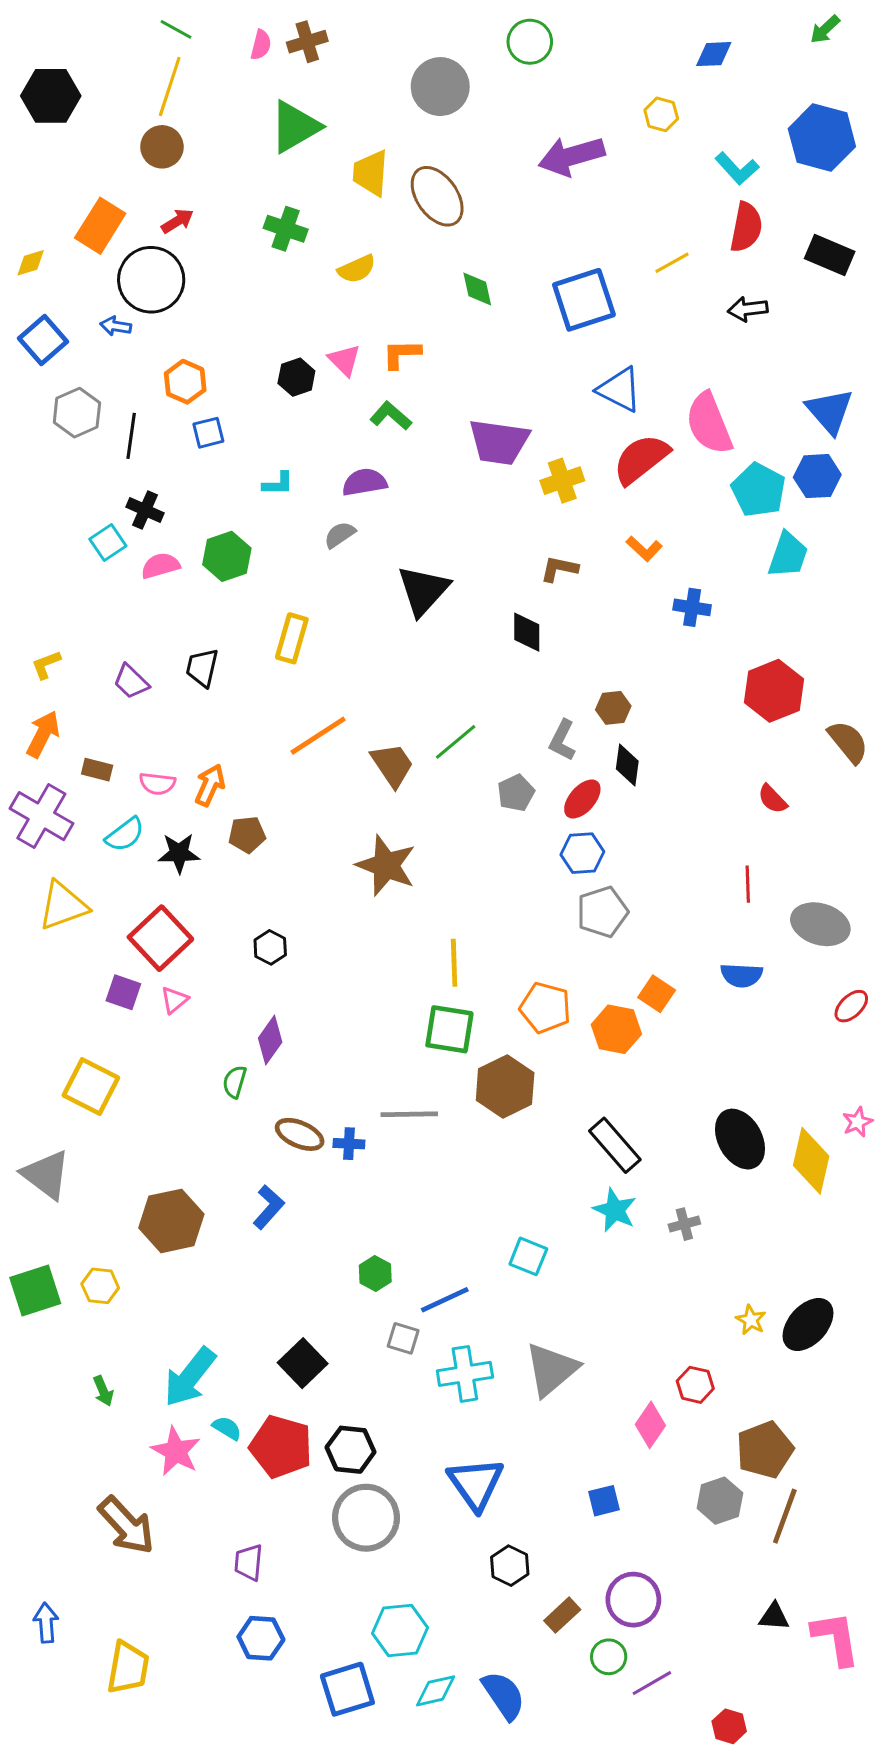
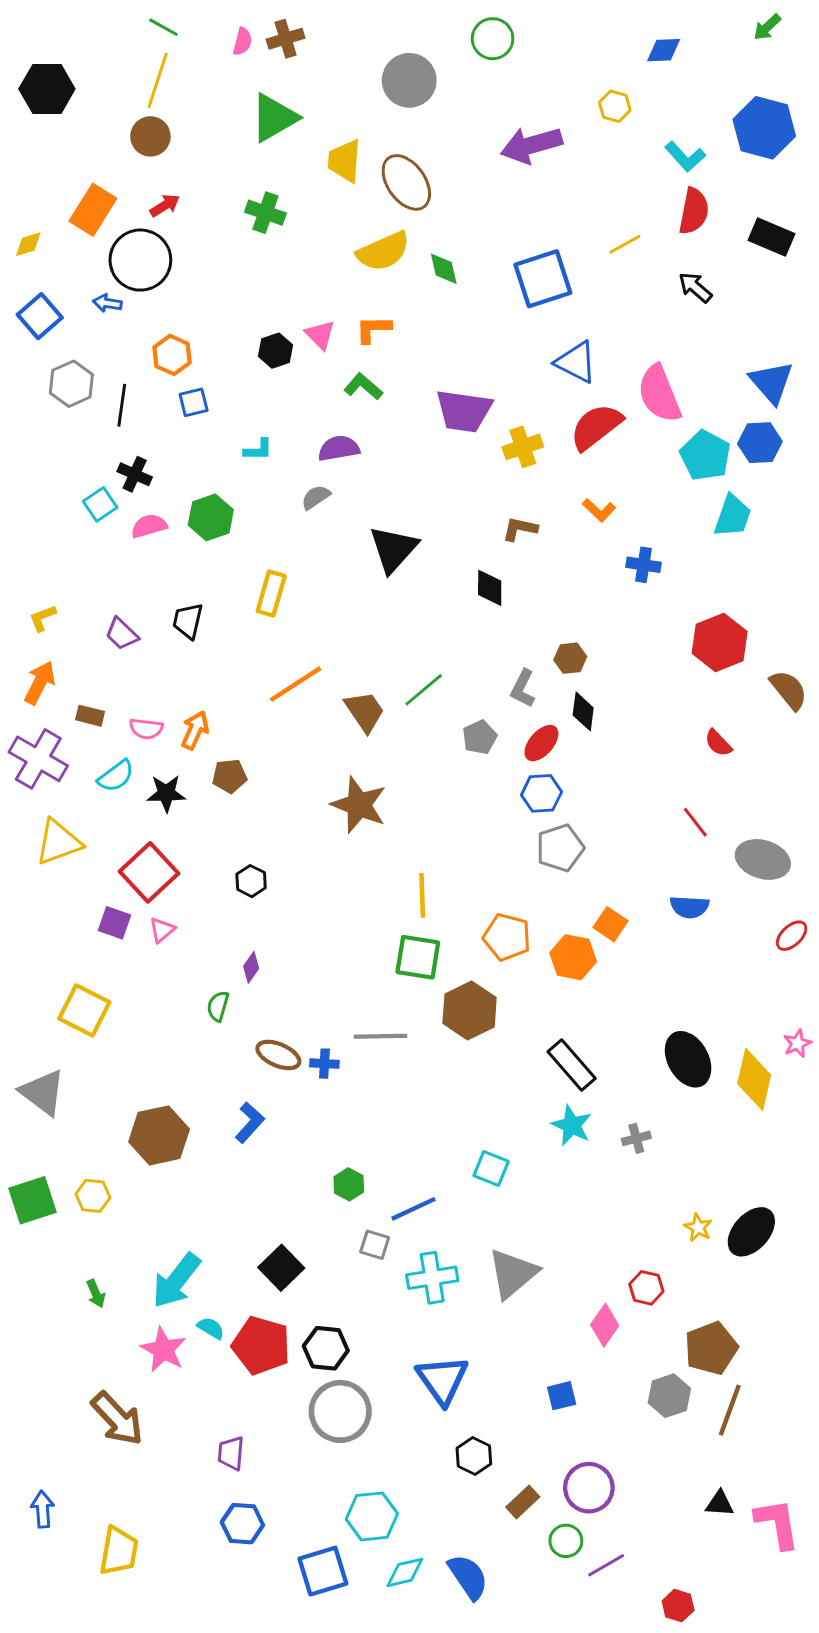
yellow semicircle: (357, 269) -> (383, 251), moved, size x1.5
black arrow: (748, 309) -> (695, 287), turned 48
red line: (748, 884) -> (695, 822), turned -36
purple diamond: (270, 1040) -> (251, 967), size x0.7

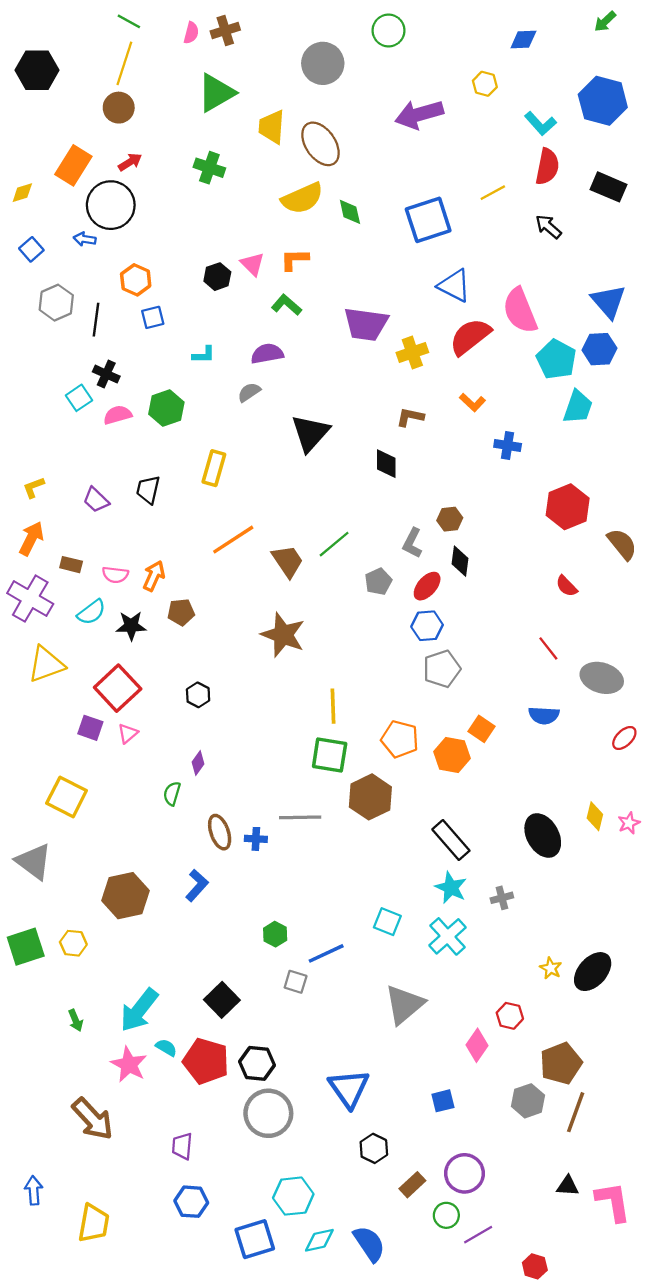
blue square: (40, 316) -> (31, 249), size x0.7
brown ellipse: (278, 1055) -> (220, 832), turned 48
yellow diamond: (754, 1079) -> (595, 816), moved, size x0.6
cyan cross: (432, 1278) -> (447, 936), moved, turned -33

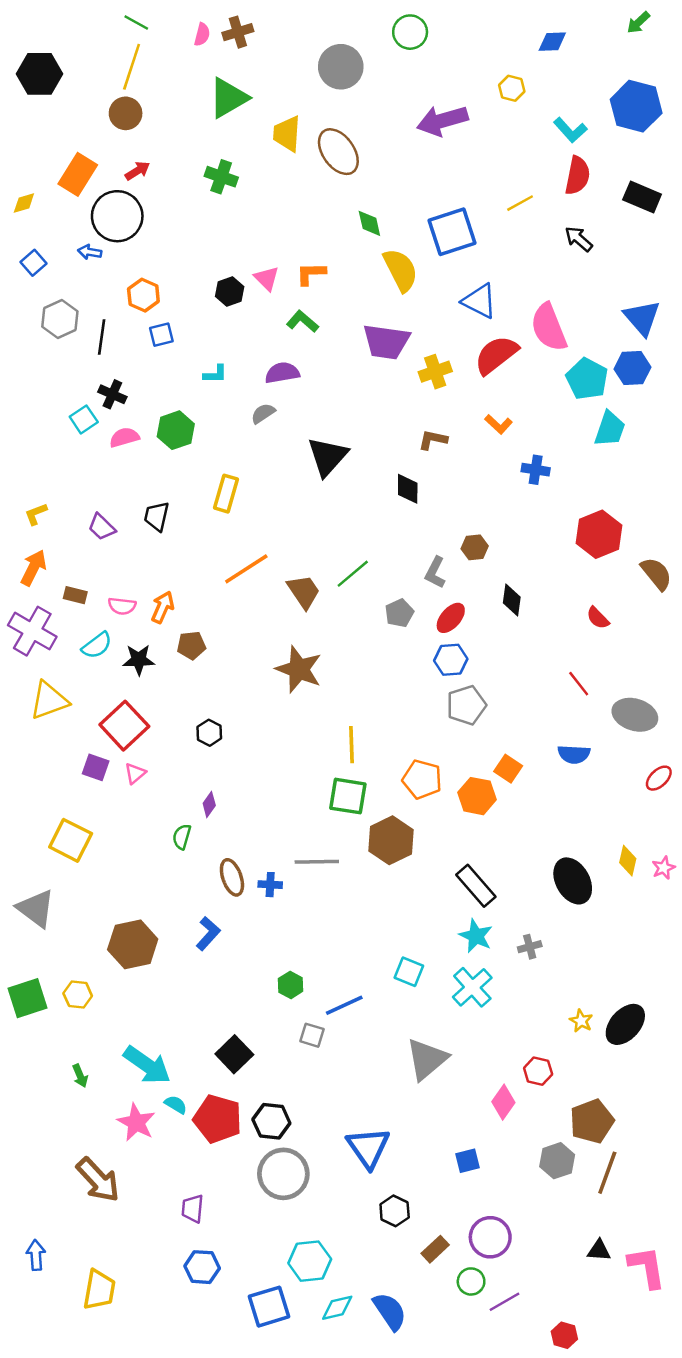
yellow semicircle: (302, 198) -> (401, 270), moved, turned -93
black diamond: (460, 561) -> (512, 600), moved
cyan arrow: (139, 1010) -> (147, 1065), turned -93

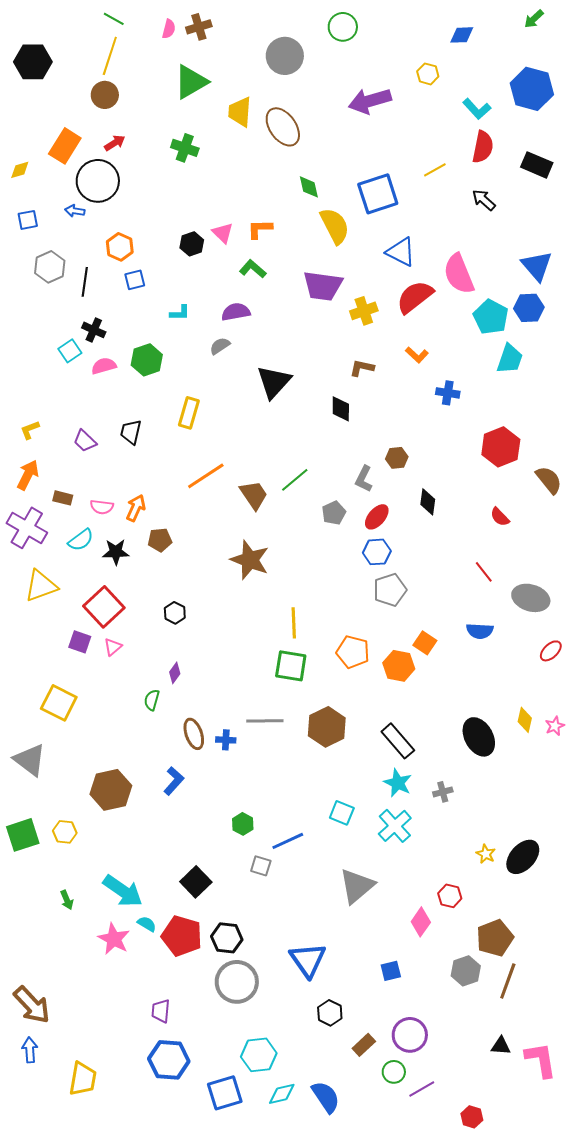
blue square: (33, 263) -> (28, 220), turned 30
brown hexagon: (391, 840) -> (327, 727), moved
brown arrow: (98, 1180) -> (32, 1005), moved
blue hexagon: (202, 1267) -> (169, 1060), size x1.4

